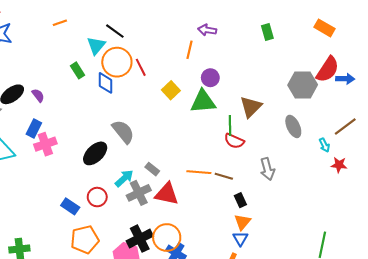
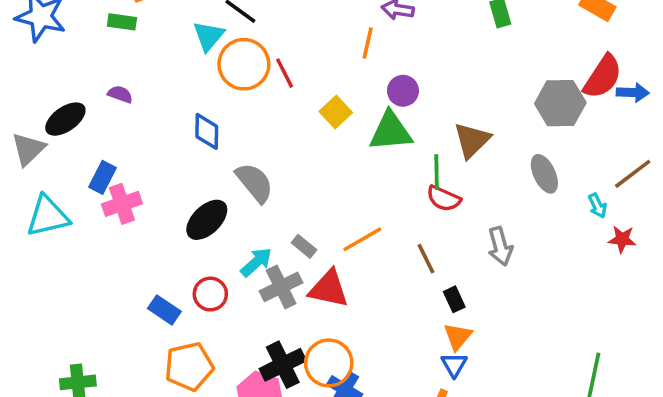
green rectangle: (77, 70) -> (122, 22), moved, turned -49
blue diamond: (106, 83) -> (207, 131), moved
purple semicircle: (38, 95) -> (120, 94), moved, turned -32
orange line: (199, 172) -> (362, 239), moved, turned -35
brown line: (224, 176) -> (426, 259), turned 48

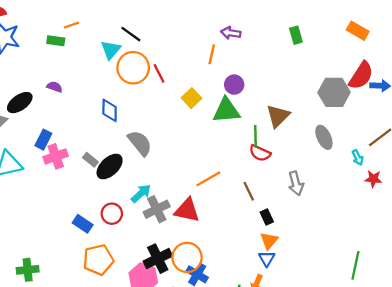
gray rectangle: (304, 246) -> (90, 160), moved

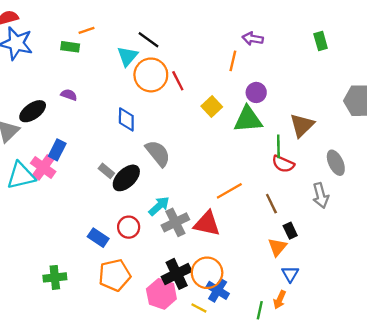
gray ellipse: (324, 137) -> (336, 163), moved
pink cross: (56, 156) -> (43, 167), moved, turned -35
orange triangle: (269, 241) -> (277, 247), moved
green cross: (28, 270) -> (55, 277), moved

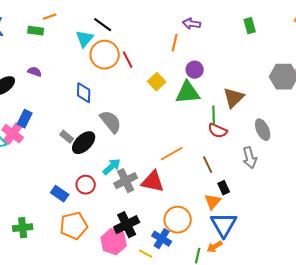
orange circle: (207, 273) -> (178, 220), moved
blue triangle: (290, 274) -> (224, 225), size x1.8
orange arrow: (280, 300) -> (215, 247), turned 35

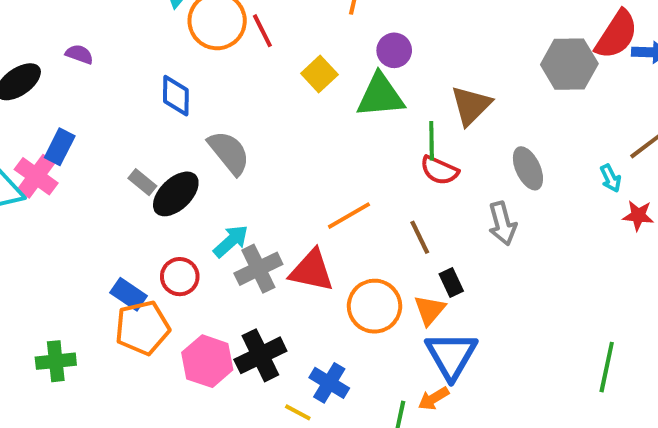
orange circle: (178, 220) -> (375, 306), moved
orange pentagon: (74, 226) -> (142, 328), moved
pink hexagon: (114, 242) -> (207, 361), moved

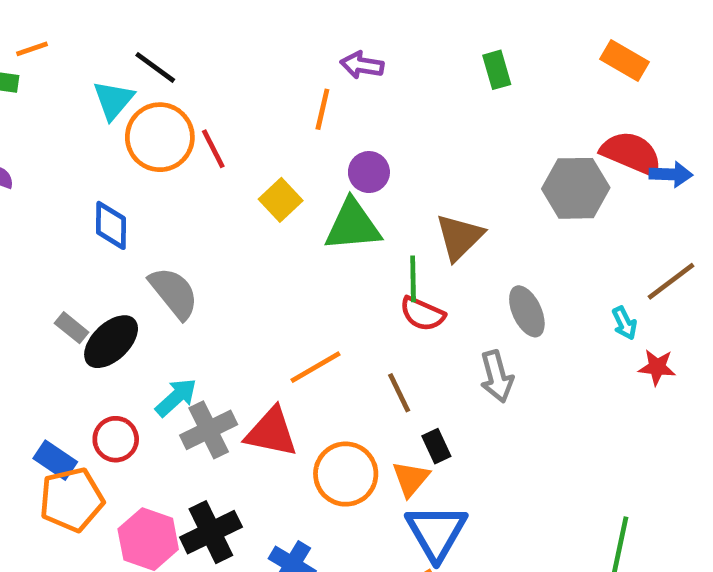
red semicircle: (616, 35) -> (631, 153), turned -100

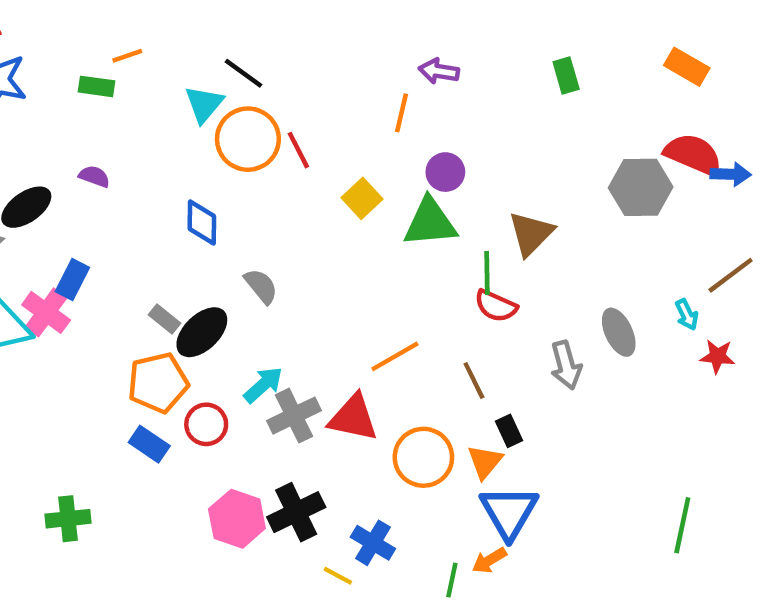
gray semicircle: (174, 293) -> (261, 286), size x0.7
gray ellipse: (527, 311) -> (619, 332), moved
orange pentagon: (72, 500) -> (158, 383), moved

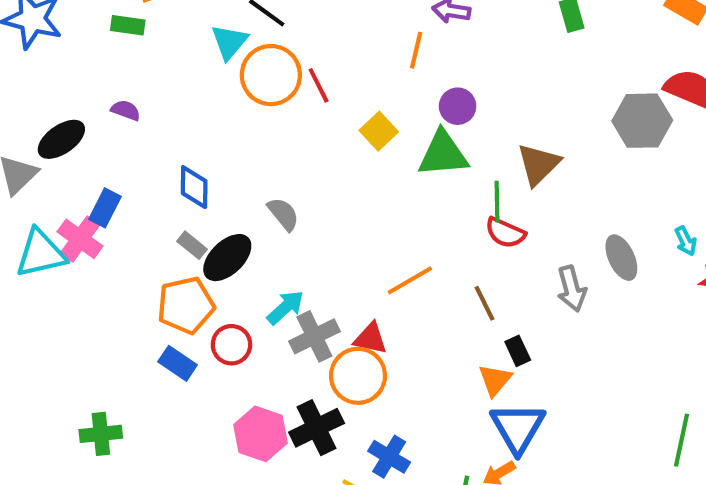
blue diamond: (202, 222) -> (194, 187), moved
red triangle: (353, 418) -> (370, 338), size x0.7
orange circle: (423, 457) -> (358, 376), moved

